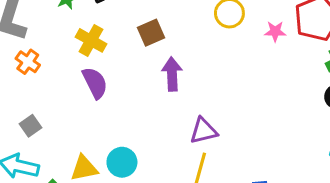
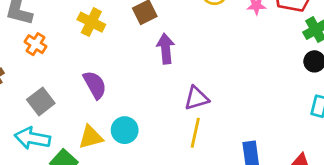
purple semicircle: (95, 83) -> (95, 85), moved
gray square: (30, 126) -> (41, 101), size x1.4

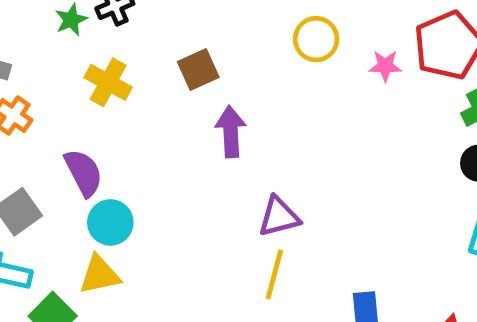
purple semicircle: (95, 85) -> (84, 173), moved
cyan circle: (125, 130) -> (110, 222), moved

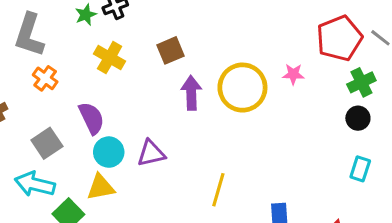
yellow circle: (316, 39) -> (242, 88), moved, size x1.6
pink star: (385, 66) -> (293, 74), moved
purple triangle: (279, 217) -> (151, 153), moved

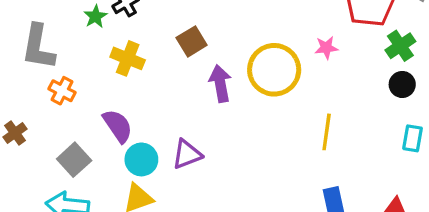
yellow line: (218, 190) -> (327, 132), moved

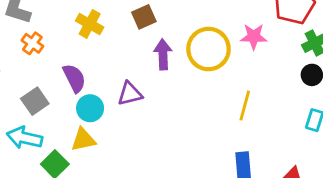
pink star: (326, 48) -> (254, 37), size x1.4
purple triangle: (187, 154) -> (130, 94), moved

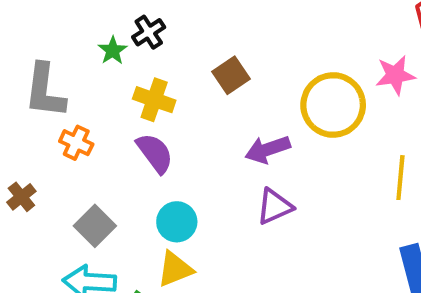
purple arrow: (163, 54) -> (268, 149), moved, turned -96
purple semicircle: (74, 78) -> (155, 153), moved
purple triangle: (130, 94) -> (275, 207), moved

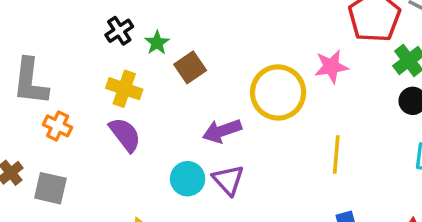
green star: (113, 50) -> (157, 43), moved
purple triangle: (275, 207) -> (228, 180), turned -48
cyan circle: (177, 222) -> (188, 179), moved
gray square: (95, 226) -> (50, 188), moved, turned -32

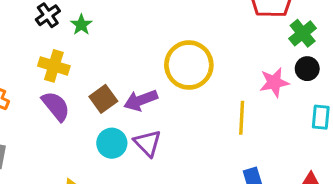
brown square: (190, 67) -> (103, 99), moved
pink star: (331, 67) -> (274, 82), moved

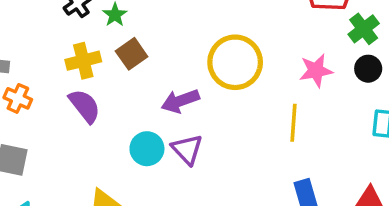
yellow cross: (54, 66) -> (83, 61), turned -32
pink star: (274, 82) -> (316, 71), moved
brown square: (103, 99) -> (132, 54), moved

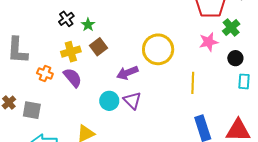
black circle: (368, 69) -> (235, 58), moved
pink star: (316, 71) -> (209, 42), moved
orange cross: (18, 98) -> (45, 74), moved

